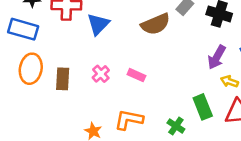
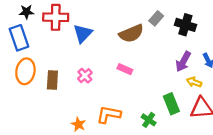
blue rectangle: (23, 29) -> (19, 38), turned 55
pink rectangle: (136, 75) -> (125, 69), moved

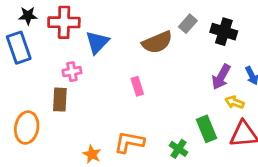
pink rectangle: (125, 69) -> (137, 86), moved, turned 48
orange ellipse: (25, 71) -> (27, 128), moved
pink cross: (85, 76) -> (72, 72), moved, turned 32

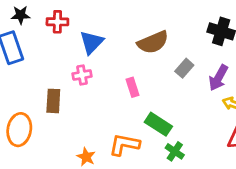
red cross: (64, 22) -> (57, 22), size x0.7
gray rectangle: (188, 24) -> (184, 68), moved
pink cross: (72, 72) -> (82, 75), moved
green rectangle: (207, 129) -> (158, 124), moved, turned -35

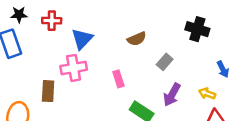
brown semicircle: (153, 42) -> (137, 39), size x0.7
pink cross: (82, 75) -> (74, 68), size x1.5
purple arrow: (218, 78) -> (172, 95), moved

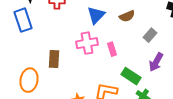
blue triangle: (82, 39) -> (96, 15), moved
pink cross: (74, 68) -> (87, 43), moved

